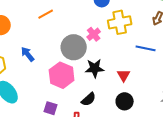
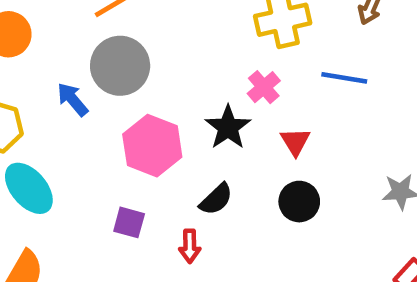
pink cross: (94, 34) -> (264, 87), moved
gray circle: (74, 47) -> (120, 66), moved
black star: (95, 68) -> (228, 127), turned -30

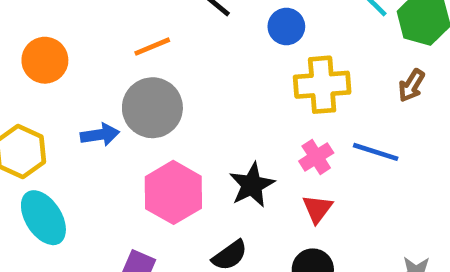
pink cross: (264, 87) -> (316, 157), moved
blue arrow: (73, 99) -> (100, 135), turned 114

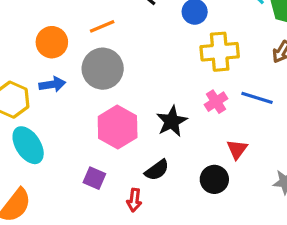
orange circle: (45, 60) -> (52, 42), moved
blue arrow: (100, 135) -> (52, 84), moved
red triangle: (317, 209) -> (237, 149), moved

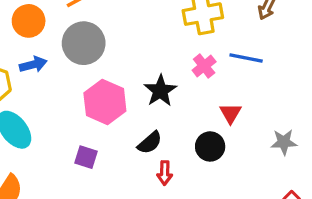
red arrow: (134, 200) -> (165, 173), moved

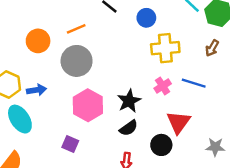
blue arrow: (33, 65) -> (37, 90), moved
red triangle: (230, 113) -> (178, 122), size x1.5
black semicircle: (150, 143) -> (129, 128), moved

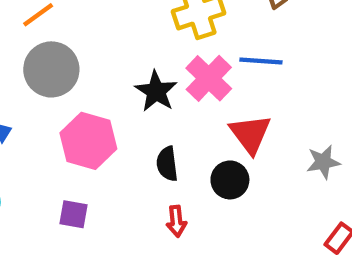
pink cross: (163, 86) -> (209, 78), size x1.5
black star: (129, 101) -> (156, 91), moved
black semicircle: (129, 128) -> (167, 164), turned 132

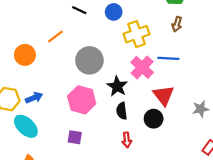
gray circle: (51, 69) -> (89, 60), moved
black star: (156, 91) -> (117, 86), moved

